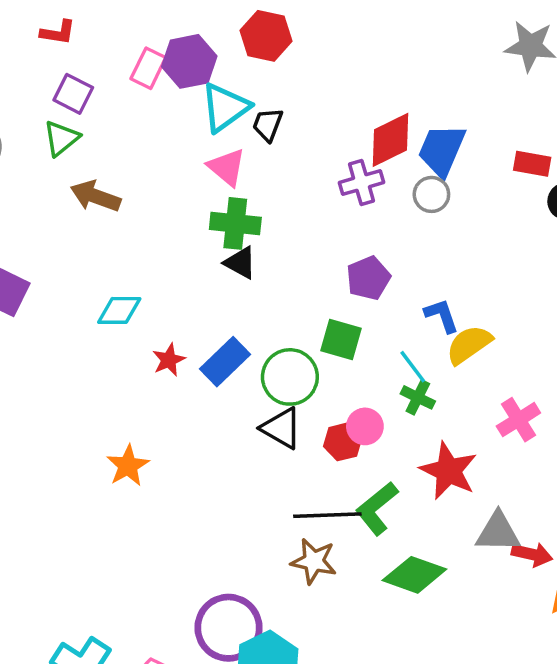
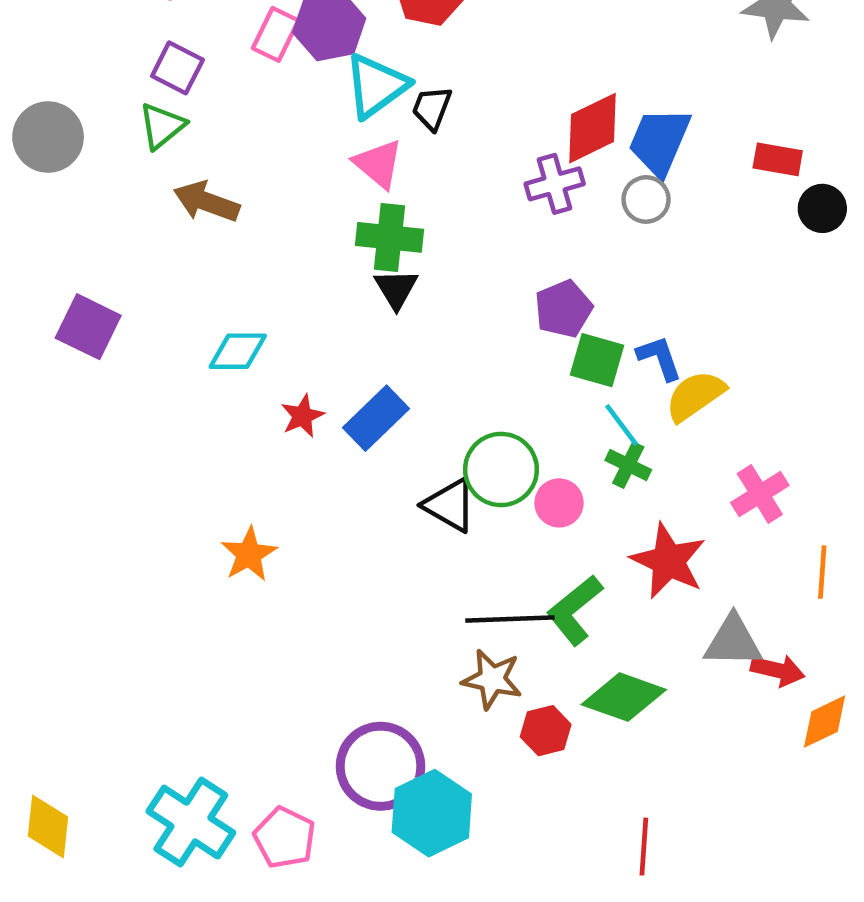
black triangle: (240, 263) -> (396, 289), turned 30
green square: (341, 339) -> (597, 360), moved
green circle: (290, 377) -> (501, 469), moved
red hexagon: (343, 442) -> (546, 731), moved

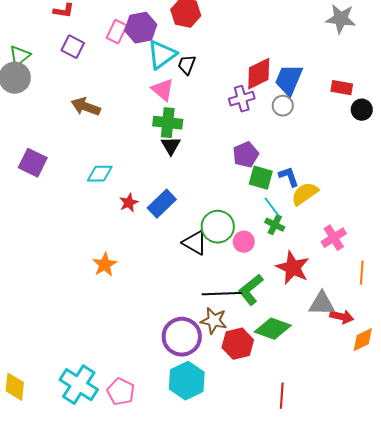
green triangle: (162, 126) -> (20, 56), moved
red hexagon: (546, 731) -> (238, 344), size x1.4
purple circle: (381, 766) -> (182, 337), moved

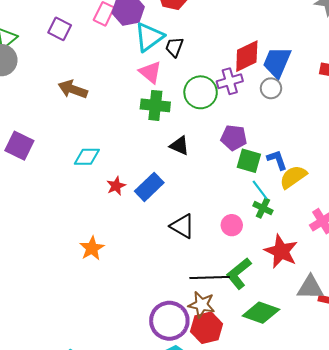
black triangle: (171, 146) -> (179, 146), moved, turned -35
purple pentagon: (246, 155) -> (234, 138), turned 30
green circle: (218, 227) -> (201, 92), moved
red hexagon: (238, 344) -> (207, 328), moved

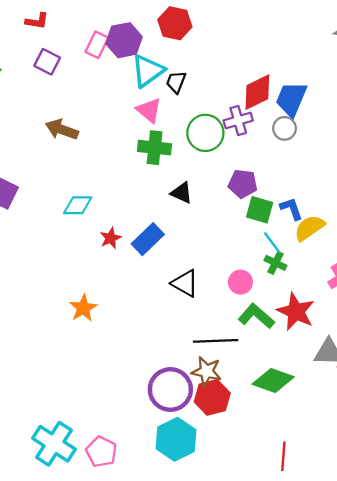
green L-shape: (239, 273) -> (256, 316), moved, turned 80

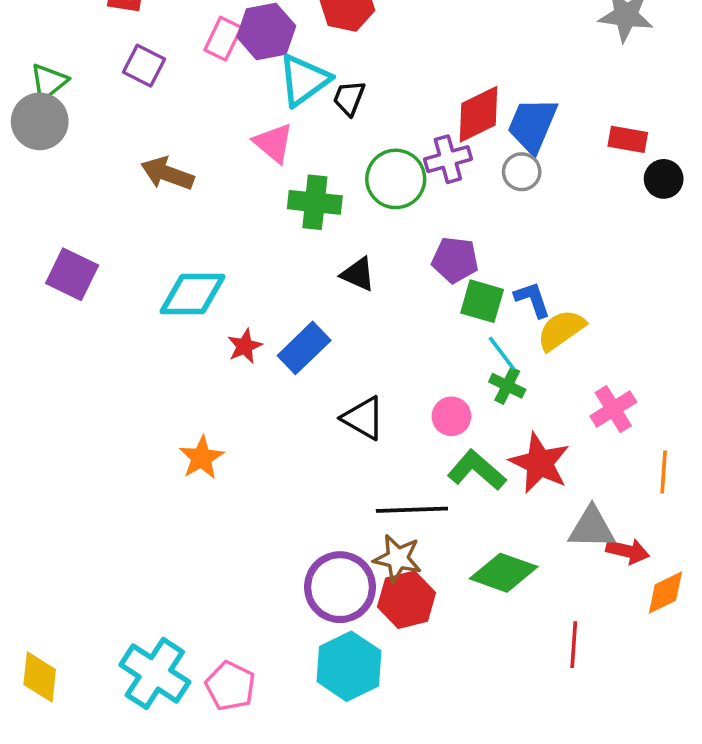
pink triangle: (149, 110) -> (273, 143), moved
cyan diamond: (78, 205) -> (193, 294), size x1.4
red line: (283, 456) -> (574, 645), moved

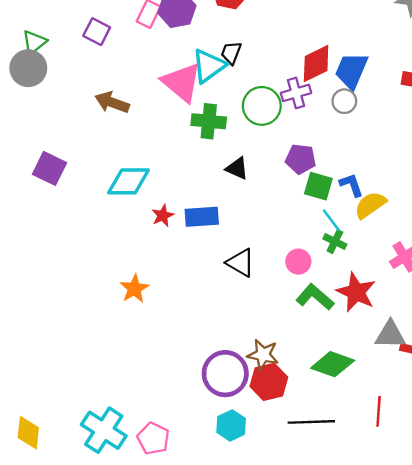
cyan triangle: (304, 80) -> (209, 66), moved
pink triangle: (273, 143) -> (182, 82), size x1.5
blue rectangle: (304, 348) -> (202, 217), turned 40
black line: (412, 510) -> (311, 422), moved
cyan hexagon: (349, 666) -> (231, 425), size x0.7

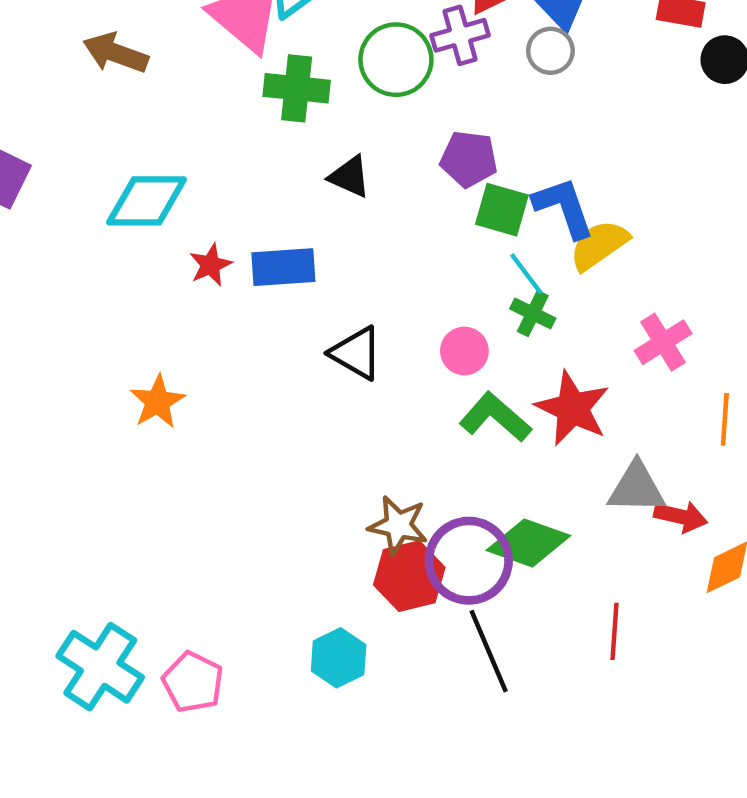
blue L-shape: (351, 185) -> (564, 208), size x1.4
purple circle: (225, 374) -> (469, 561), moved
black line: (311, 422) -> (489, 651), turned 69

